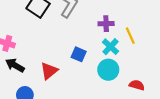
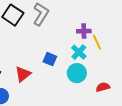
purple cross: (106, 24) -> (84, 31), moved
red semicircle: (137, 85) -> (103, 87), turned -32

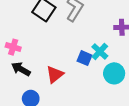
cyan cross: (79, 52) -> (100, 51), moved

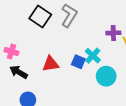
red triangle: (55, 75) -> (51, 64), moved, turned 30

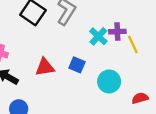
cyan cross: (93, 56) -> (98, 36), moved

